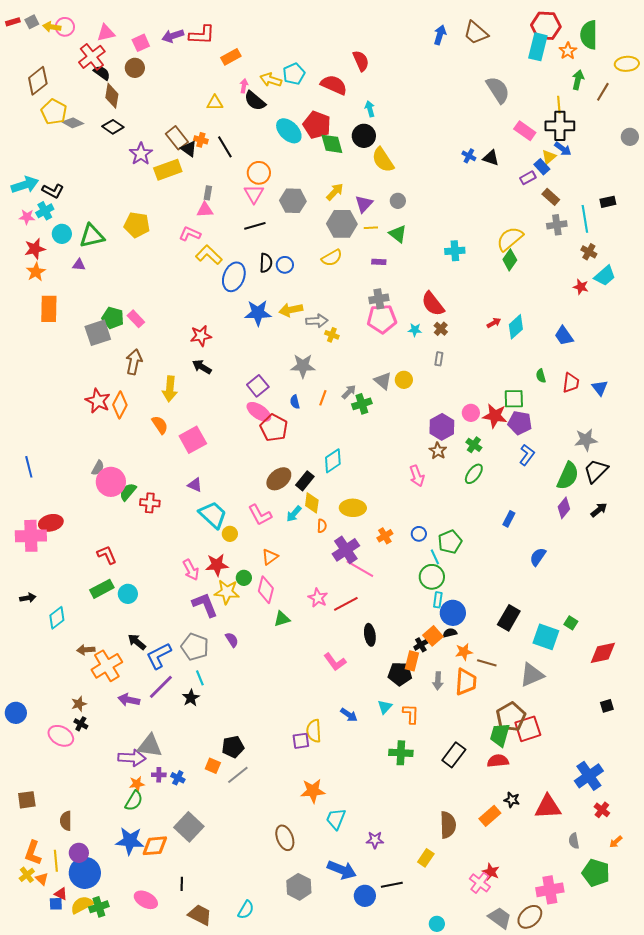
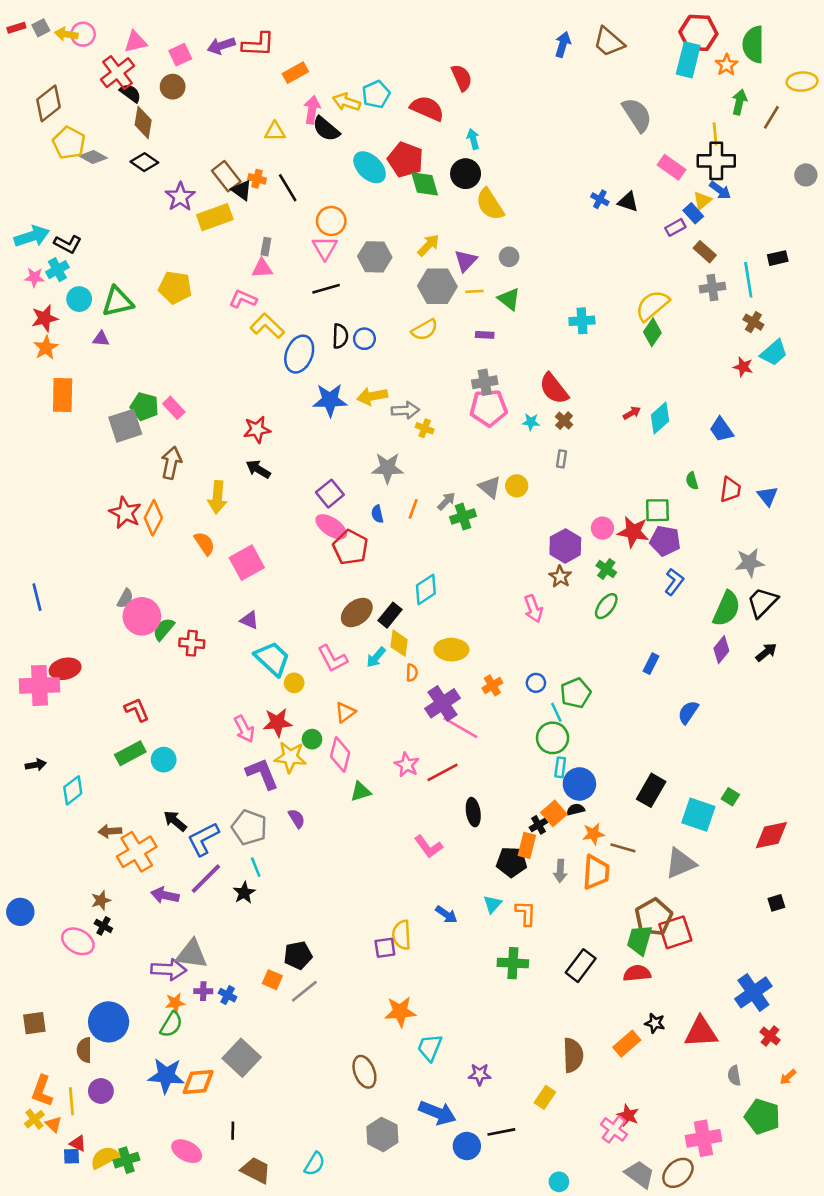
pink arrow: (244, 86) -> (312, 110), size x1.5
blue circle: (85, 873) -> (109, 1022), moved

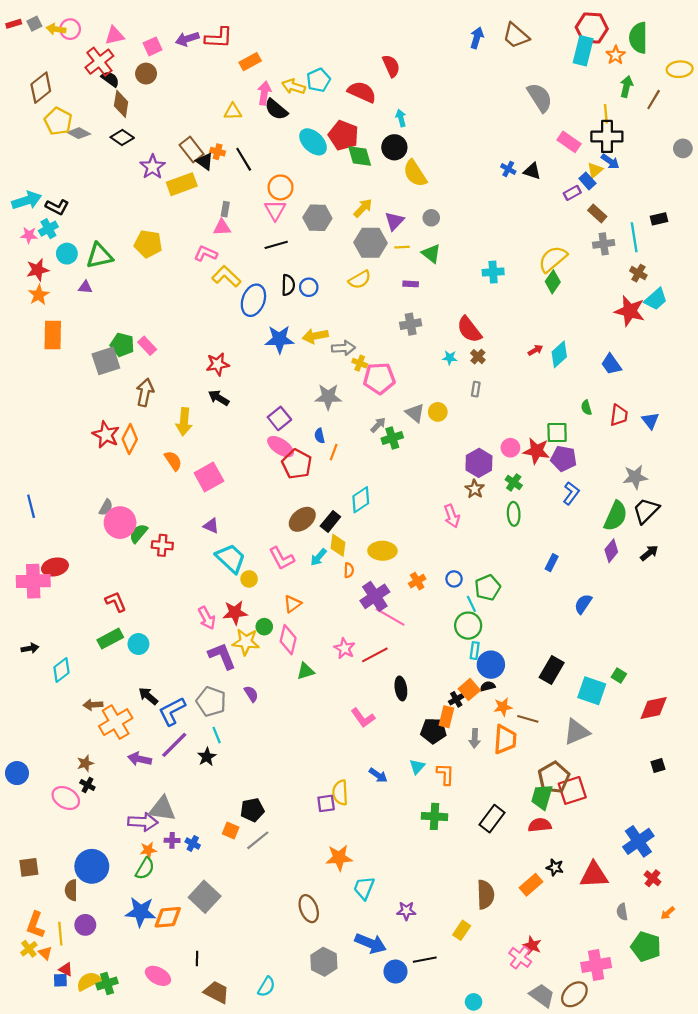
red star: (743, 367) -> (630, 311), size x1.8
pink pentagon: (489, 408) -> (379, 378), moved
orange line: (413, 509) -> (334, 452), moved
green ellipse: (606, 606) -> (514, 514), turned -40

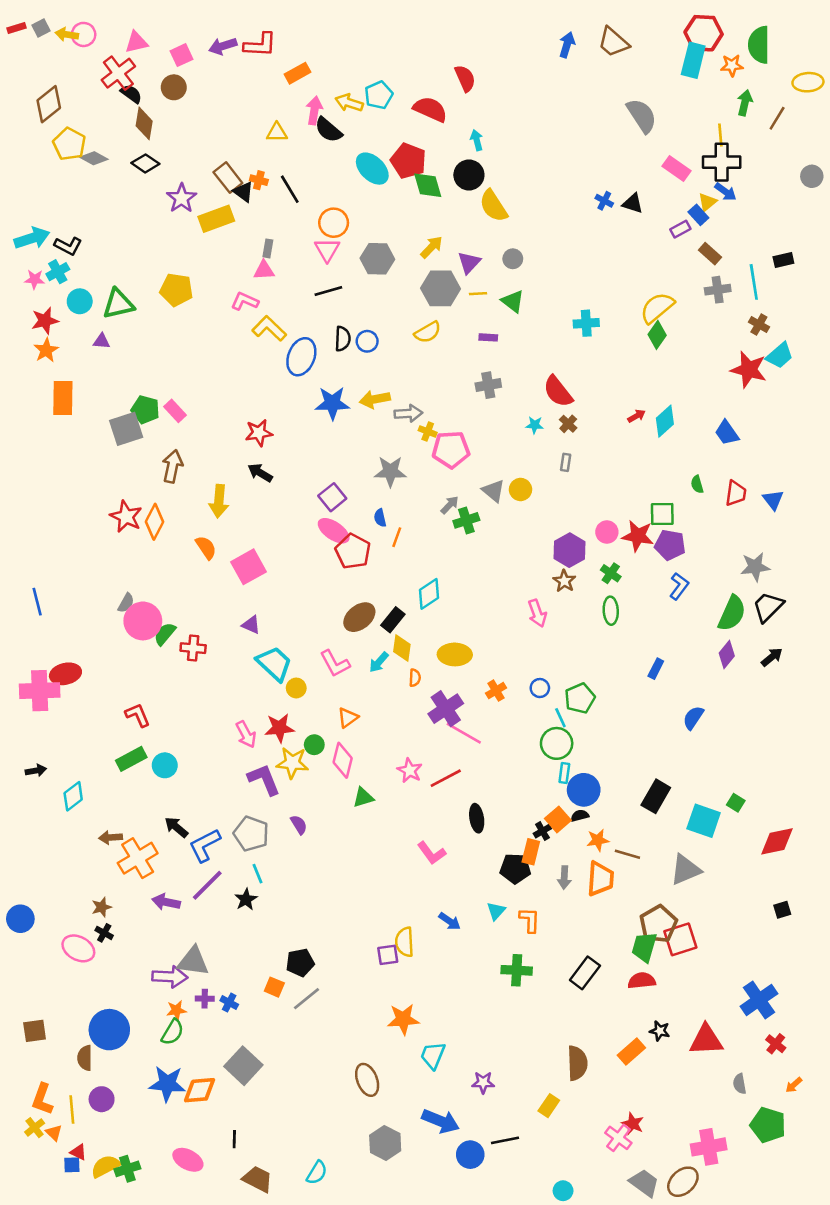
orange star: (616, 55) -> (732, 65), turned 30

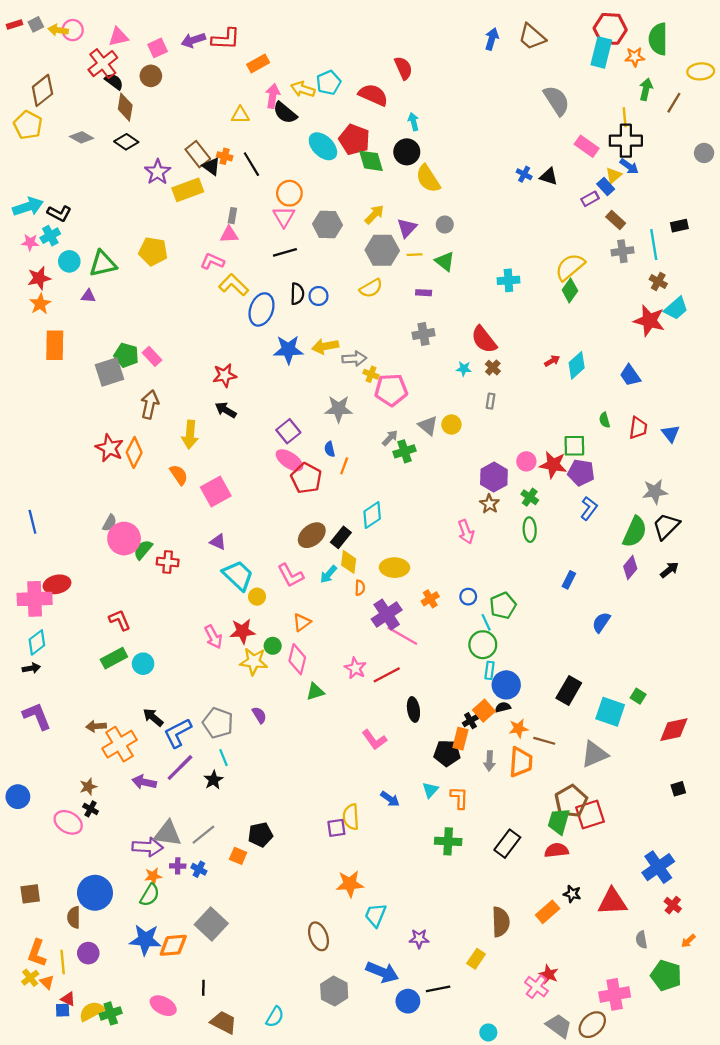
yellow pentagon: (69, 144) -> (28, 125), moved
purple L-shape: (264, 780) -> (37, 716), moved
cyan diamond: (73, 796) -> (37, 642), moved
gray line: (307, 999) -> (203, 835), moved

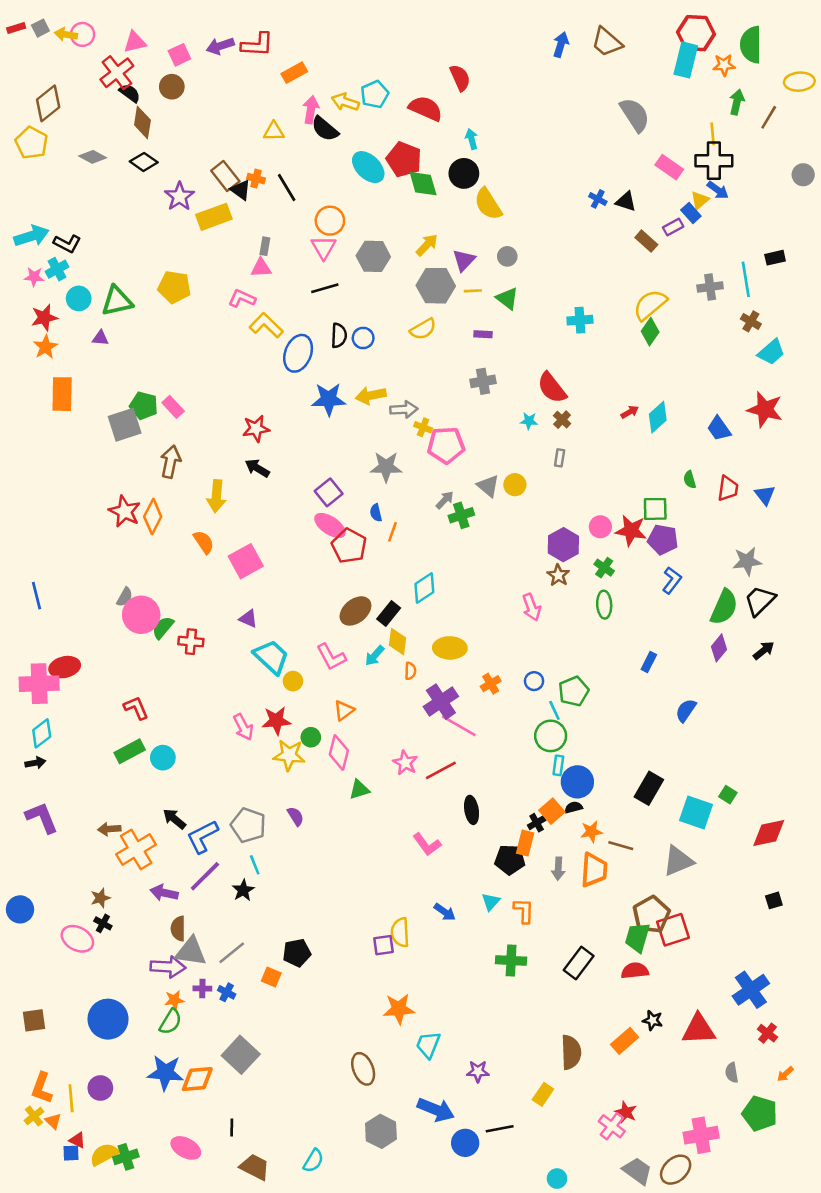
brown rectangle: (616, 220) -> (646, 241), moved
red star: (649, 321) -> (765, 409), moved
brown semicircle: (74, 917) -> (178, 929), moved

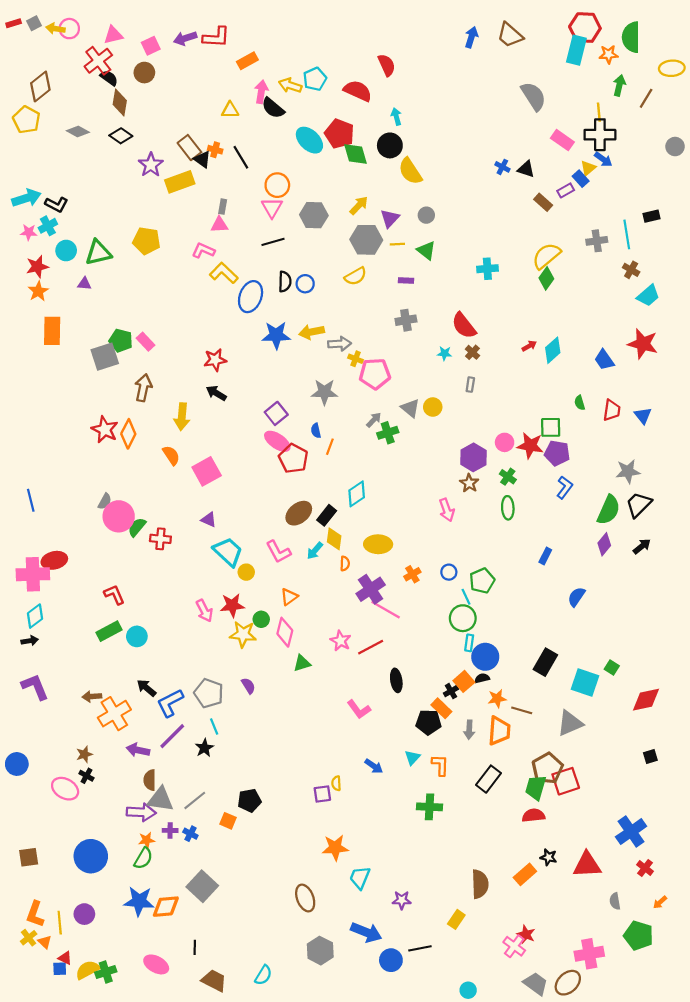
orange rectangle: (525, 843) -> (441, 708), turned -60
yellow semicircle: (400, 932) -> (336, 783), size x0.6
black rectangle: (579, 963) -> (488, 779), moved

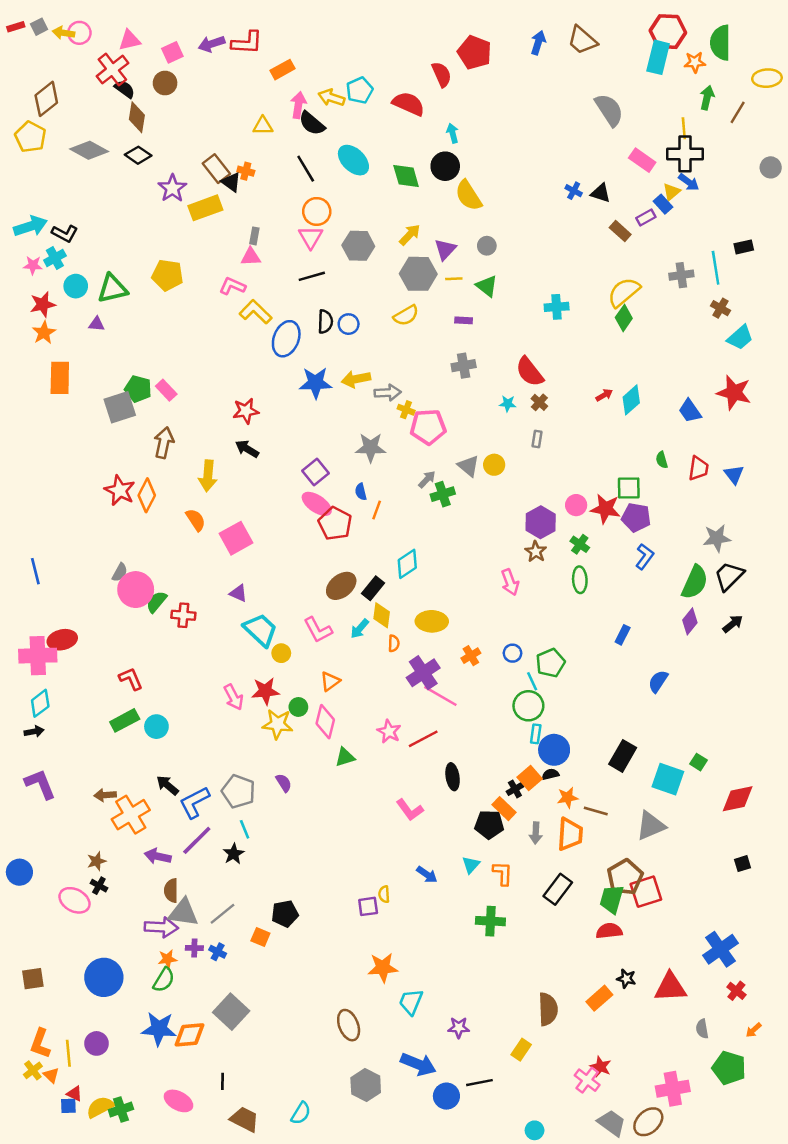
gray diamond: (78, 132) -> (89, 150), size x1.4
red pentagon: (339, 134) -> (475, 52), moved
black line: (241, 157) -> (306, 169), moved

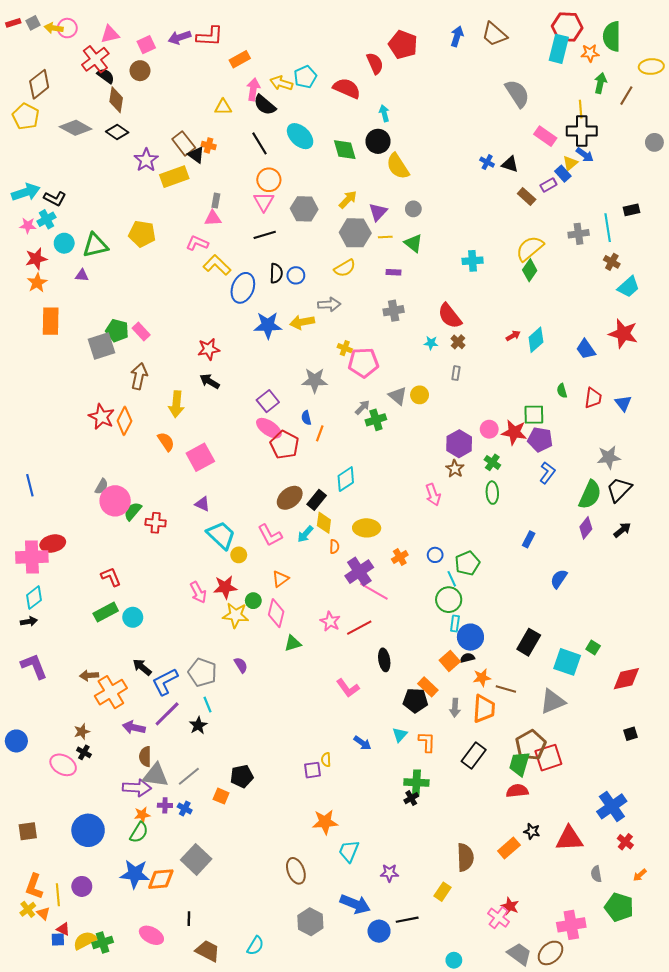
gray arrow: (388, 393) -> (329, 304), moved
black cross: (515, 789) -> (411, 798), moved

